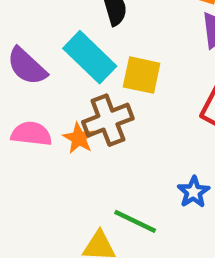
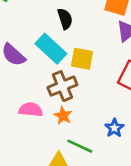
pink semicircle: (31, 134) -> (31, 110), moved
orange star: (79, 138) -> (63, 116), moved

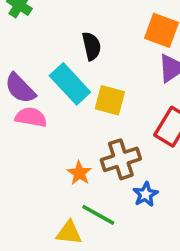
brown cross: (62, 86) -> (121, 159), moved
pink semicircle: (31, 110) -> (31, 117), moved

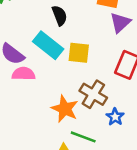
brown cross: (121, 159) -> (93, 94), turned -32
orange star: (79, 173) -> (65, 109), size x1.5

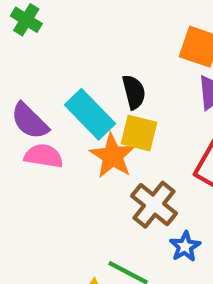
black semicircle: (60, 15) -> (134, 92), moved
orange star: (65, 109) -> (112, 156), moved

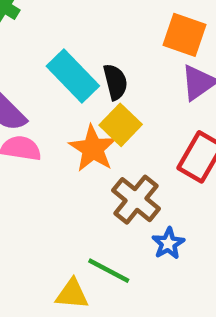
cyan rectangle: (90, 114) -> (73, 76), moved
yellow square: (139, 133) -> (121, 125), turned 30

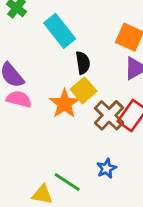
cyan rectangle: (73, 76) -> (60, 31), moved
brown cross: (136, 200) -> (109, 115), moved

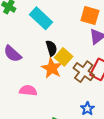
black semicircle: (83, 63) -> (51, 48), moved
pink semicircle: (19, 99) -> (28, 91), moved

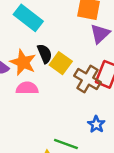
orange star: (52, 68) -> (23, 62), moved
pink semicircle: (28, 91) -> (27, 88), moved

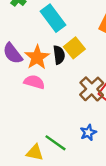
yellow square: (61, 63) -> (74, 48), moved

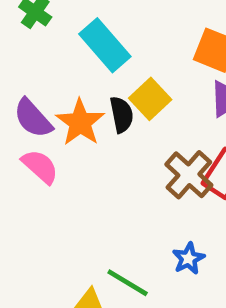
pink semicircle: (34, 82) -> (40, 167), moved, turned 30

